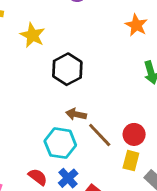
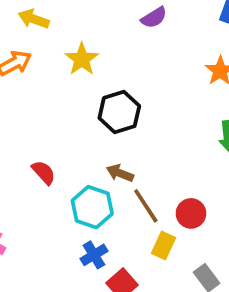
yellow rectangle: (131, 161) -> (163, 245), moved
red semicircle: (38, 177) -> (44, 172), moved

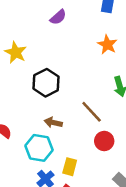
brown line: (146, 206) -> (92, 112), moved
yellow rectangle: (163, 245) -> (70, 167), moved

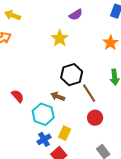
yellow star: (16, 52) -> (60, 38), moved
black hexagon: (46, 83) -> (72, 75), moved

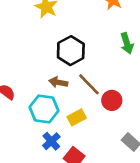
brown line: (89, 93) -> (89, 84), moved
yellow rectangle: (65, 133) -> (77, 117), moved, turned 48

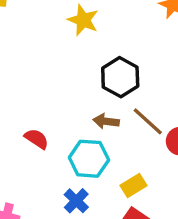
yellow rectangle: (77, 117) -> (133, 185), moved
blue cross: (51, 141) -> (76, 201), moved

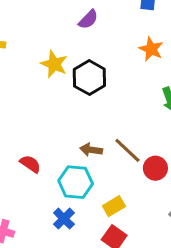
yellow star: (83, 20) -> (54, 64), moved
black hexagon: (120, 77) -> (89, 78), moved

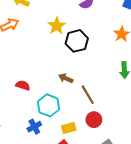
brown arrow: (91, 150) -> (66, 78), moved
red semicircle: (30, 164) -> (23, 85), turned -32
red circle: (155, 168) -> (94, 120), moved

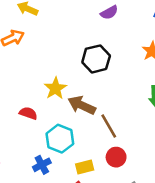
yellow star: (57, 26) -> (55, 88), moved
brown arrow: (66, 78) -> (82, 105), size x1.5

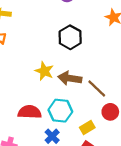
red semicircle: (28, 113) -> (30, 112), moved, size x1.5

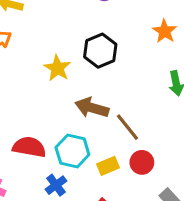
yellow star: (44, 71) -> (57, 68), moved
yellow rectangle: (87, 128) -> (108, 166), moved

